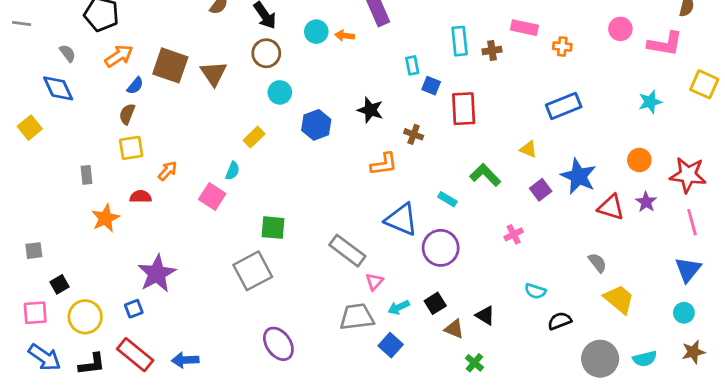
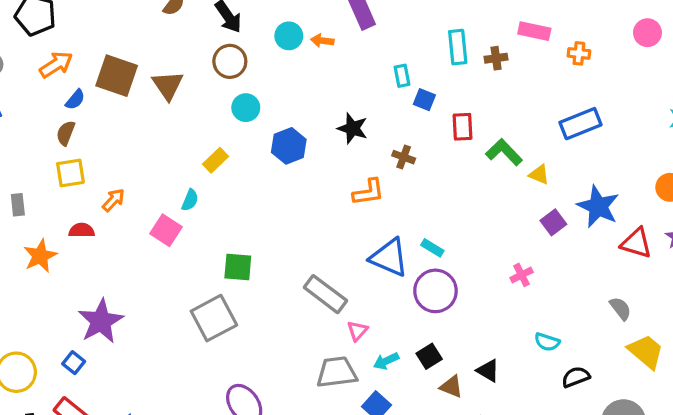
red rectangle: (464, 109) -> (463, 127), size x0.7
green L-shape: (485, 175) -> (504, 152), moved
cyan rectangle: (447, 199) -> (432, 248), moved
blue square: (134, 309) -> (74, 363), turned -30

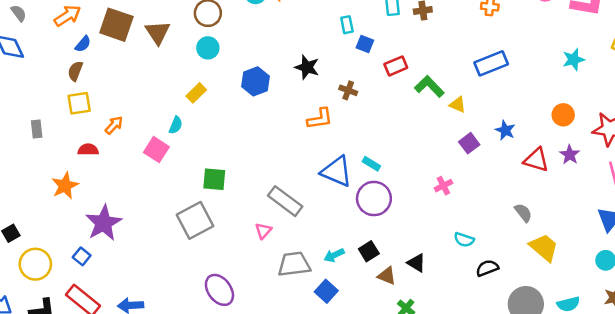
cyan circle: (246, 108) -> (208, 48), moved
red rectangle: (463, 127) -> (396, 66), turned 70
blue star: (598, 206) -> (505, 130), size x0.6
orange star: (40, 256) -> (65, 186), moved
pink triangle: (357, 331) -> (263, 231), moved

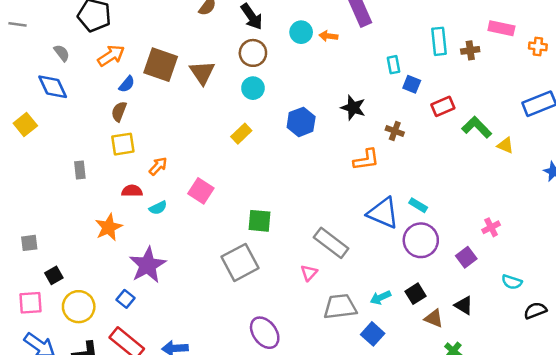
cyan semicircle: (176, 125) -> (158, 208), moved, turned 42
purple square: (469, 143) -> (466, 257), moved

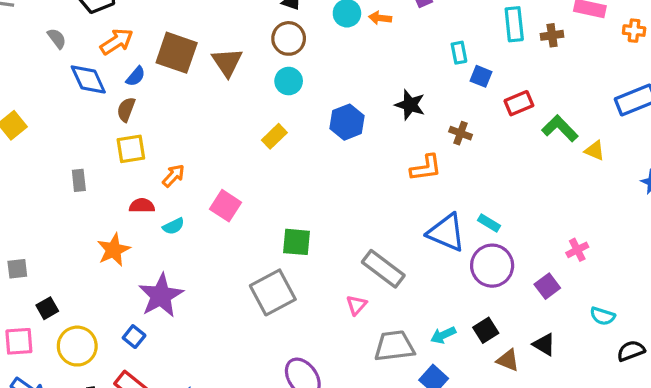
blue diamond: (53, 87) -> (88, 79), moved

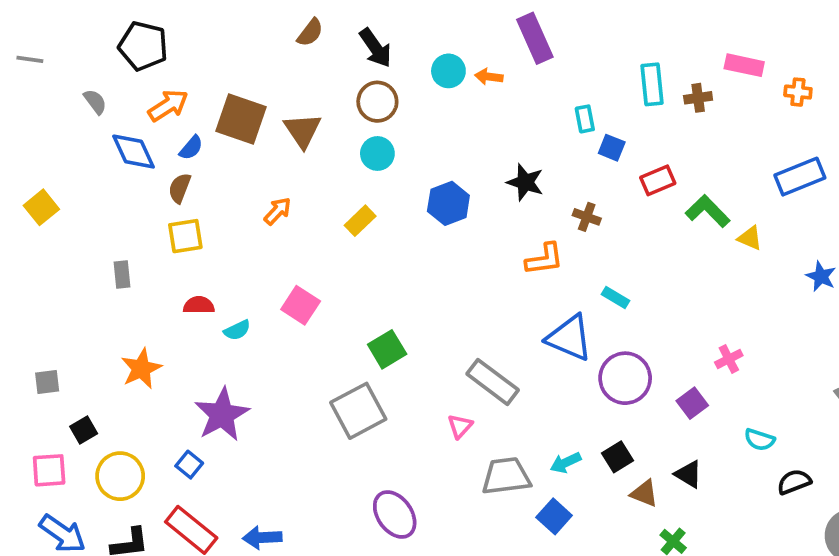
orange arrow: (173, 176) -> (278, 211), moved
cyan rectangle: (489, 223) -> (616, 298), moved
green square: (296, 242) -> (387, 349), turned -36
orange star: (114, 250) -> (141, 369), moved

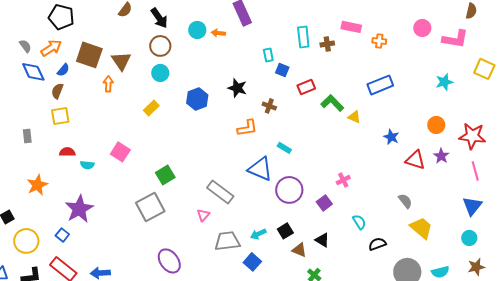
black pentagon: (143, 46) -> (61, 17), moved
gray semicircle: (95, 102) -> (25, 46), moved
orange arrow: (278, 211) -> (108, 84), moved, turned -42
cyan semicircle: (237, 330) -> (87, 165), turned 32
cyan semicircle: (760, 440) -> (359, 222), turned -140

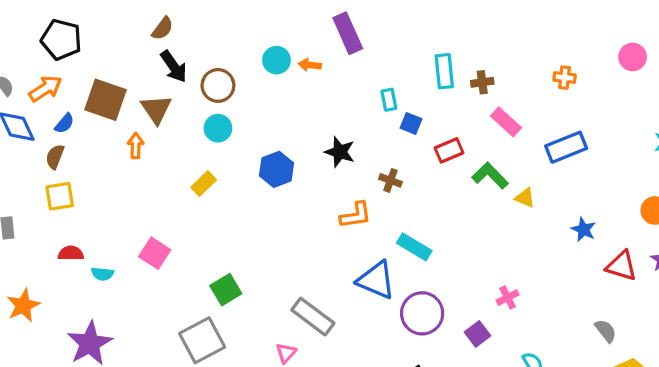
black arrow: (159, 18) -> (174, 66), moved
pink rectangle: (351, 27) -> (506, 122), moved, turned 30
cyan rectangle: (284, 148) -> (414, 247), size x1.5

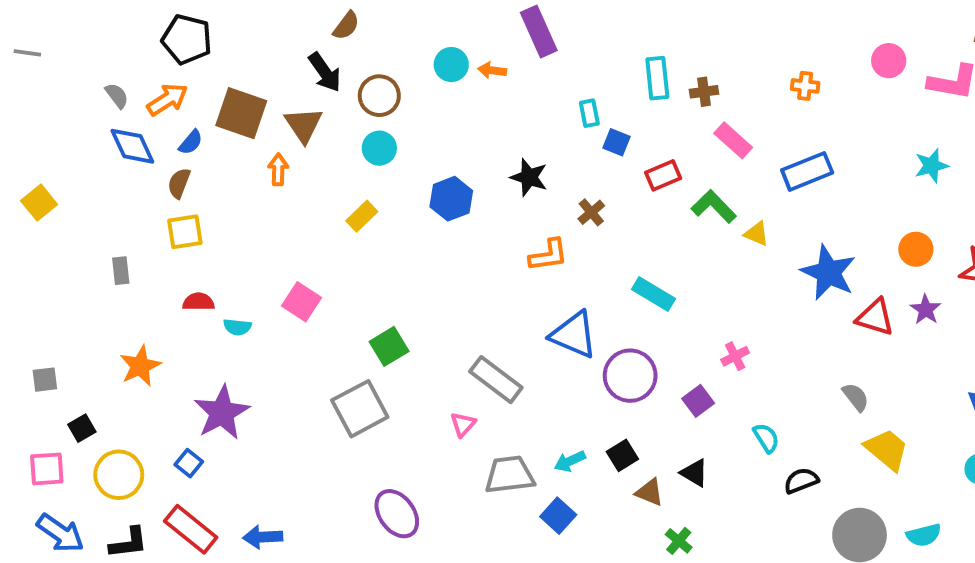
brown semicircle: (163, 28) -> (346, 26), moved
brown cross: (390, 180) -> (591, 212), turned 30
blue star: (584, 229) -> (828, 273), size x1.8
cyan rectangle: (414, 247) -> (653, 294), moved

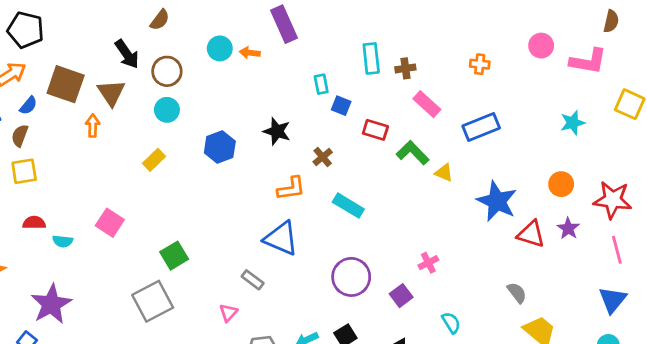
brown semicircle: (346, 26) -> (160, 20), moved
red rectangle: (663, 175) -> (375, 130), turned 40
cyan rectangle: (653, 294) -> (348, 206), moved
blue triangle: (574, 335) -> (281, 238), moved
gray rectangle: (496, 380) -> (253, 280), size x0.6

